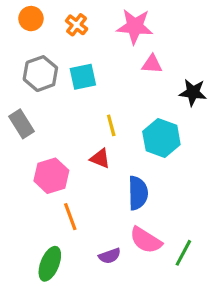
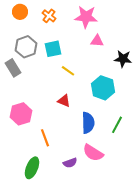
gray rectangle: (22, 124) -> (13, 68), moved
yellow line: (111, 125) -> (68, 71), moved, turned -40
pink hexagon: (51, 176) -> (21, 114), moved
green line: (183, 253) -> (117, 125), moved

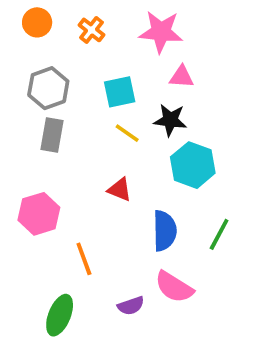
cyan square: (53, 49) -> (120, 92), moved
black star: (123, 59) -> (170, 120), moved
gray rectangle: (13, 68) -> (52, 135), moved, turned 42

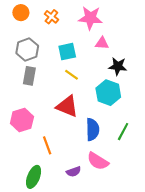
black star: (170, 120) -> (118, 66), moved
red triangle: (120, 189) -> (67, 106), size x1.6

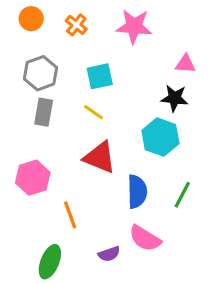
pink triangle: (102, 43) -> (185, 64), moved
yellow line: (71, 75) -> (93, 112), moved

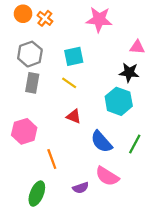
orange cross: (76, 25) -> (45, 18), moved
red triangle: (100, 157) -> (74, 116), size x0.6
blue semicircle: (137, 192) -> (101, 142), turned 140

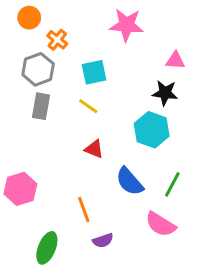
orange cross: (45, 18) -> (57, 40), moved
pink hexagon: (24, 131) -> (20, 189), moved
orange line: (52, 159) -> (84, 210), moved
pink semicircle: (107, 176) -> (161, 224), moved

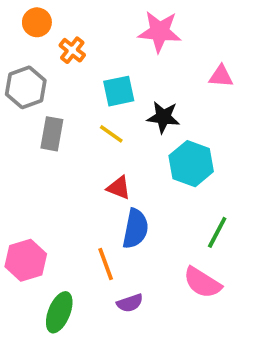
gray hexagon: (38, 69) -> (26, 87), moved
black star: (165, 93) -> (163, 117), moved
blue semicircle: (130, 181) -> (135, 229), moved, turned -128
pink hexagon: (20, 189) -> (26, 260), moved

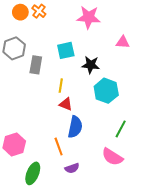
orange cross: (72, 50) -> (39, 11), moved
gray rectangle: (52, 134) -> (36, 65), moved
yellow line: (111, 134) -> (61, 86), moved, turned 64

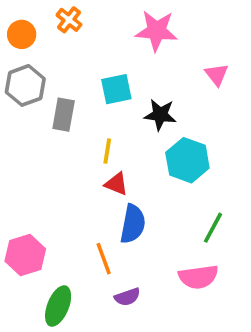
orange circle: (20, 12) -> (22, 34), moved
pink triangle: (123, 42) -> (217, 75), turned 48
pink semicircle: (112, 157) -> (198, 277), turned -40

